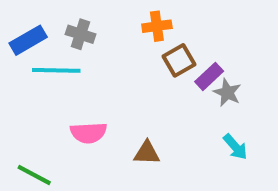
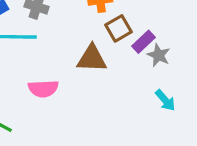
brown triangle: (147, 153) -> (92, 59), moved, size x1.4

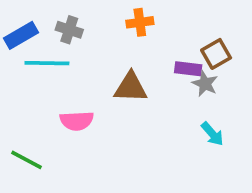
brown square: (118, 28) -> (216, 54), moved
purple rectangle: (144, 42) -> (188, 69), turned 50

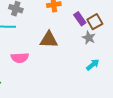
purple rectangle: (188, 69) -> (80, 19), moved, turned 48
cyan arrow: (212, 134) -> (93, 65), turned -88

